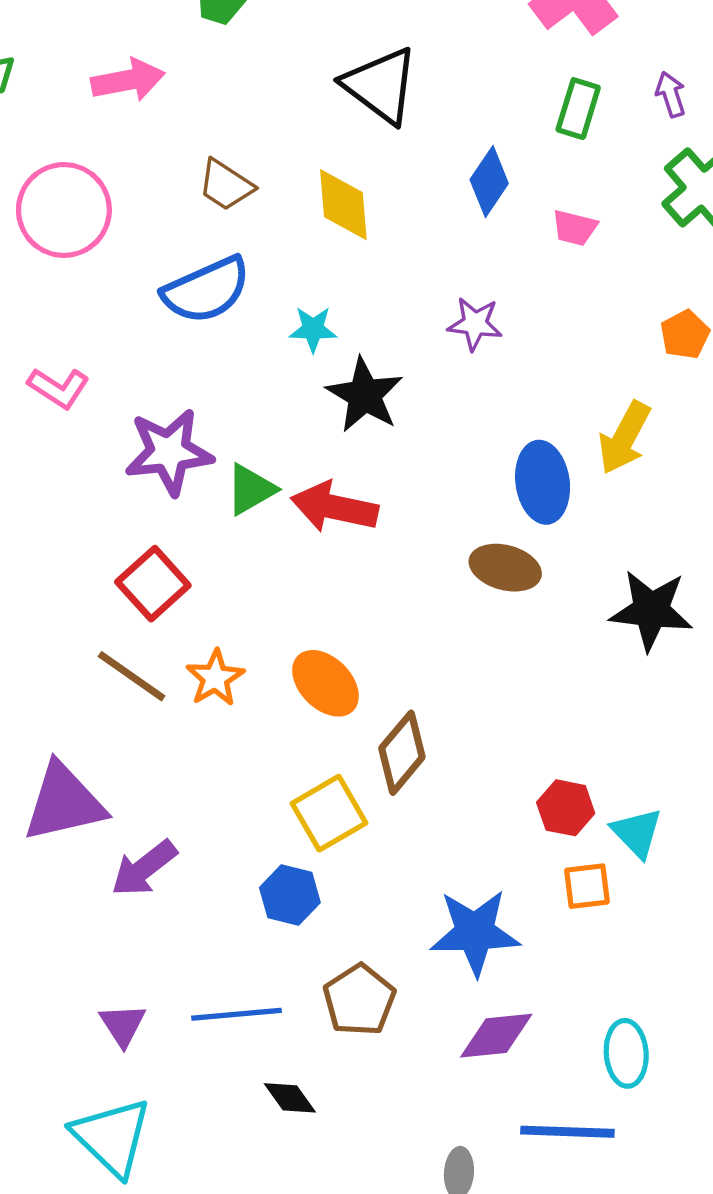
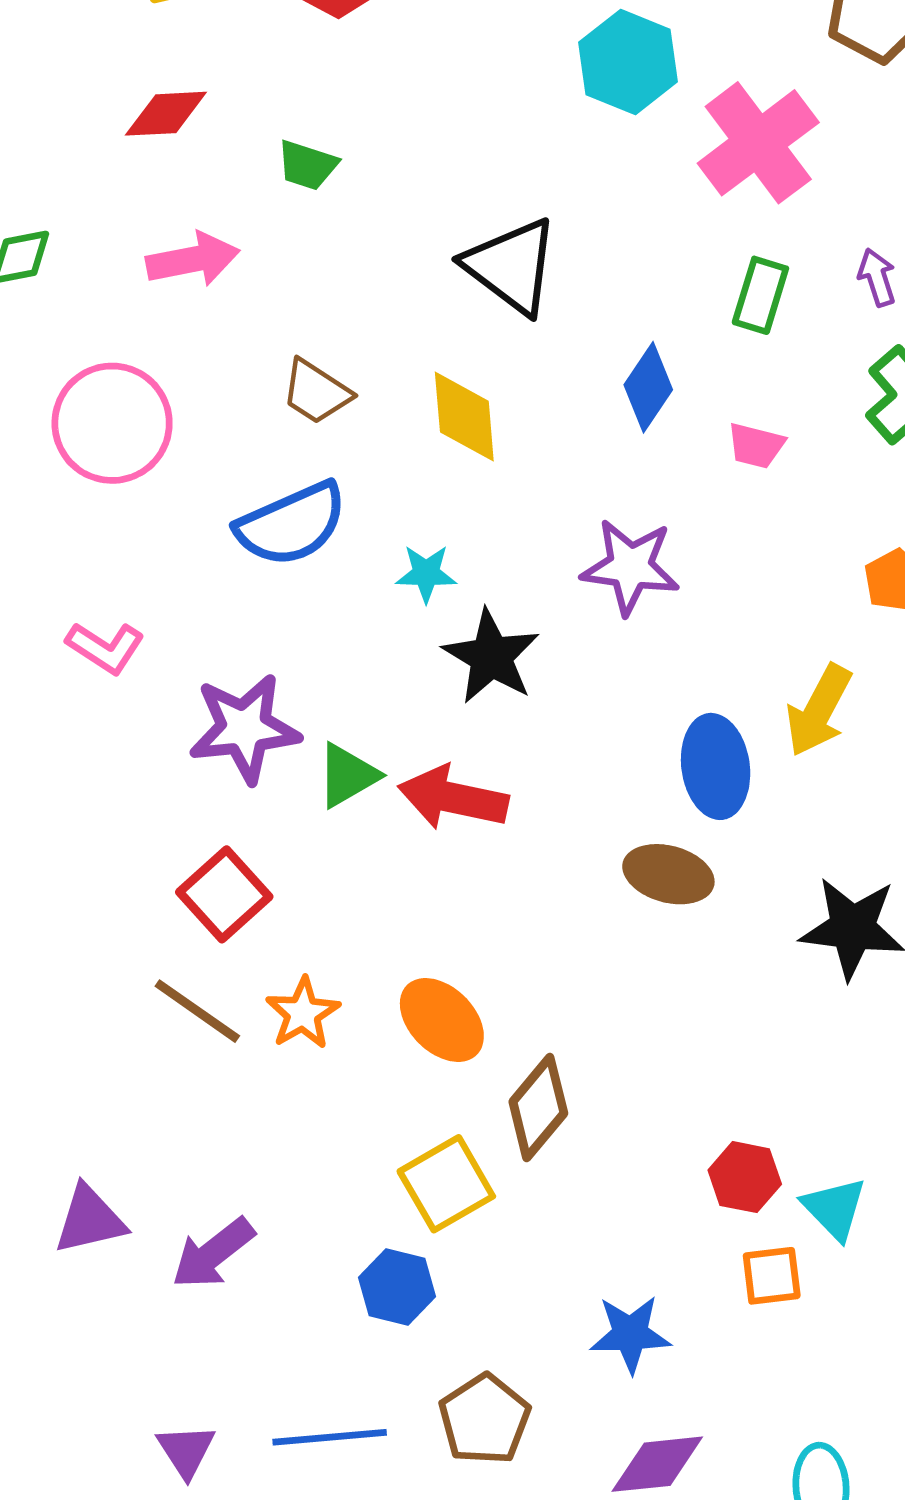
purple star: (475, 324) -> (630, 567), size x1.4
purple triangle: (64, 802) -> (90, 1220), moved, size x0.7
blue star: (475, 932) -> (630, 1334), size x0.7

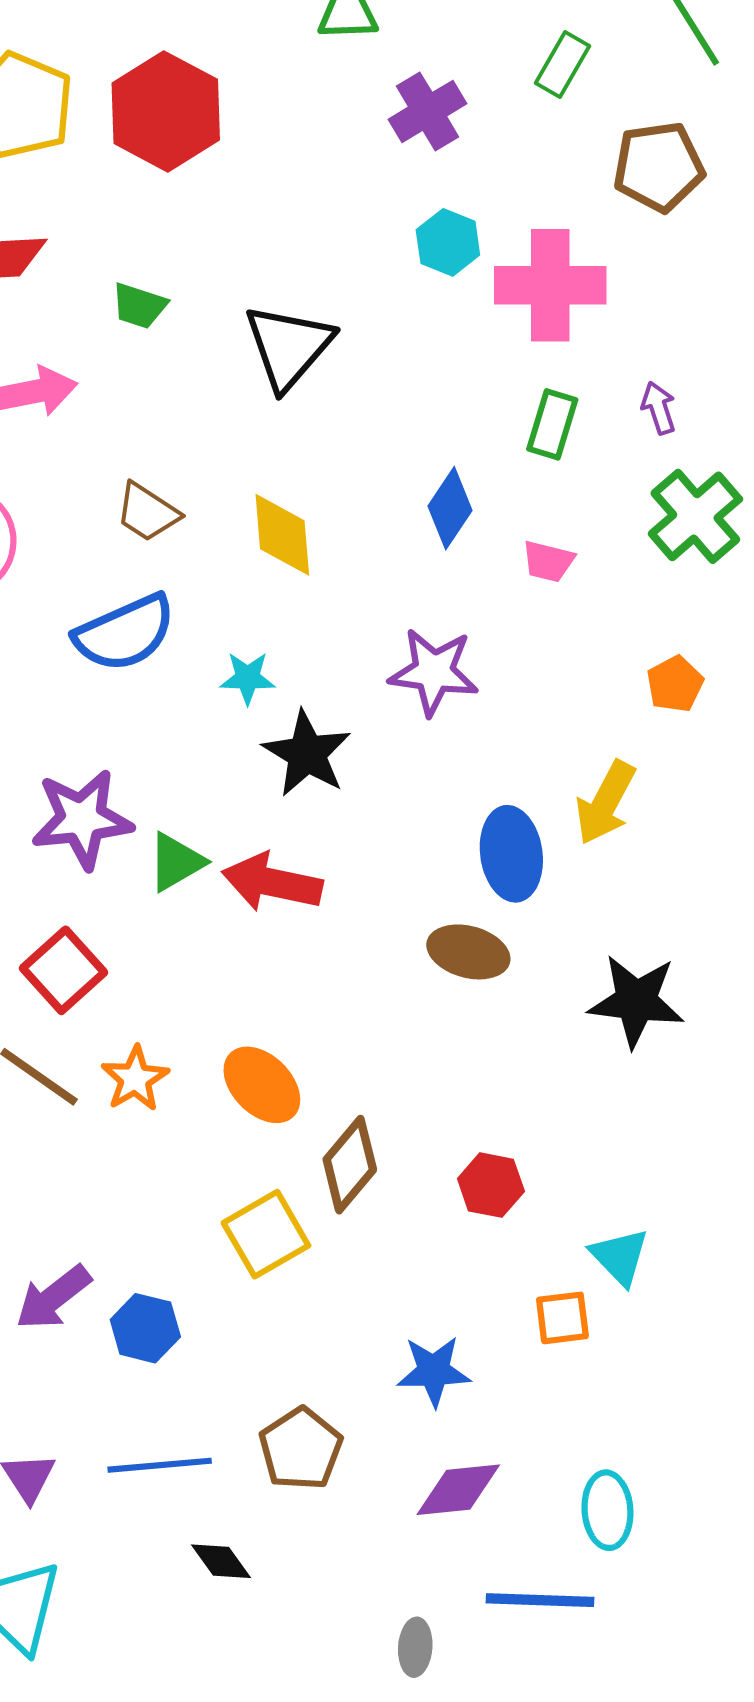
cyan hexagon: (628, 62) -> (448, 242), moved, size x0.7
pink cross: (758, 143) -> (550, 285), turned 37
black triangle: (511, 266) -> (288, 347), moved, turned 34
red hexagon: (745, 1177) -> (491, 1185), moved
blue hexagon: (397, 1287) -> (145, 1328), moved

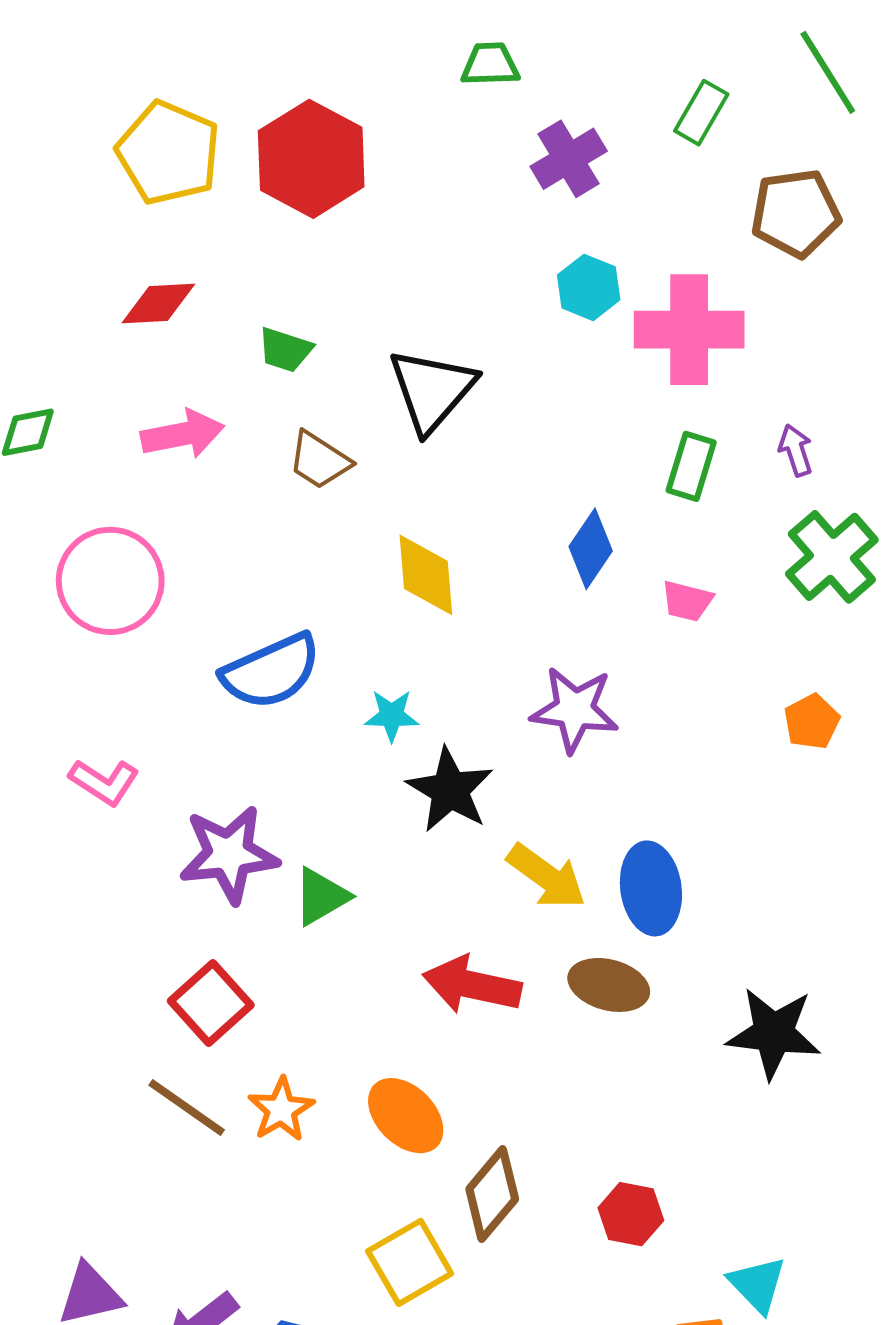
brown trapezoid: (147, 512) -> (319, 460), moved
yellow arrow: (605, 803) -> (546, 876), moved, turned -82
red arrow: (272, 882) -> (472, 985), moved

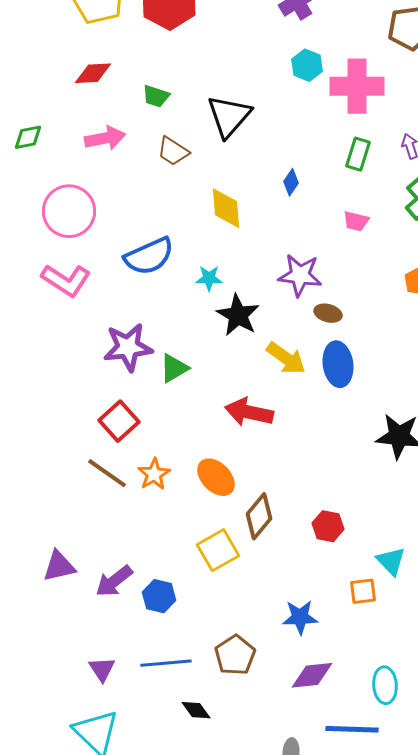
blue diamond: (591, 549) -> (291, 182), moved, size x0.7
pink L-shape: (104, 782) -> (66, 280), moved, size x1.4
brown ellipse: (609, 985) -> (328, 313), moved, size x0.7

